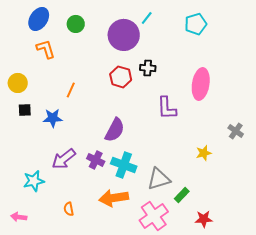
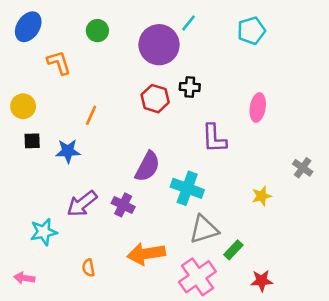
blue ellipse: (39, 19) -> (28, 27), moved
pink ellipse: (201, 84) -> (258, 108), size x0.7
cyan cross: (124, 165) -> (187, 188), moved

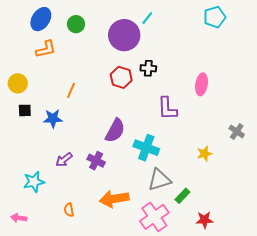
blue ellipse: (28, 27) -> (41, 19), moved
cyan pentagon: (251, 31) -> (215, 17), moved
orange L-shape: (59, 63) -> (46, 49), turned 95
purple arrow: (82, 204) -> (64, 160), size x0.7

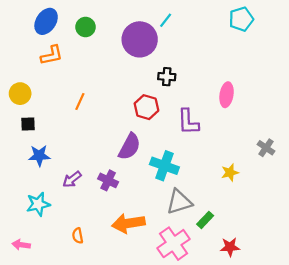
red hexagon: (121, 77) -> (146, 107), moved
blue star: (53, 118) -> (39, 156), moved

